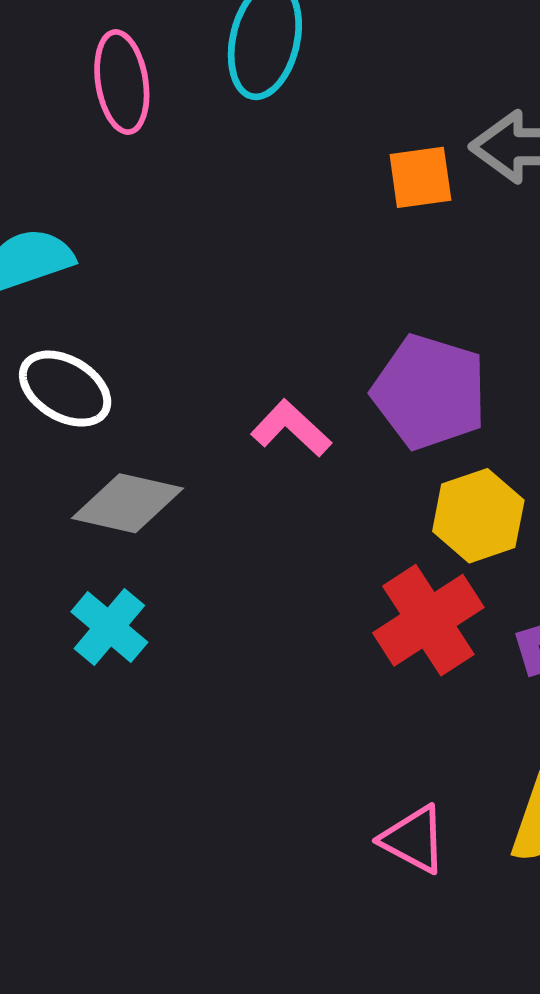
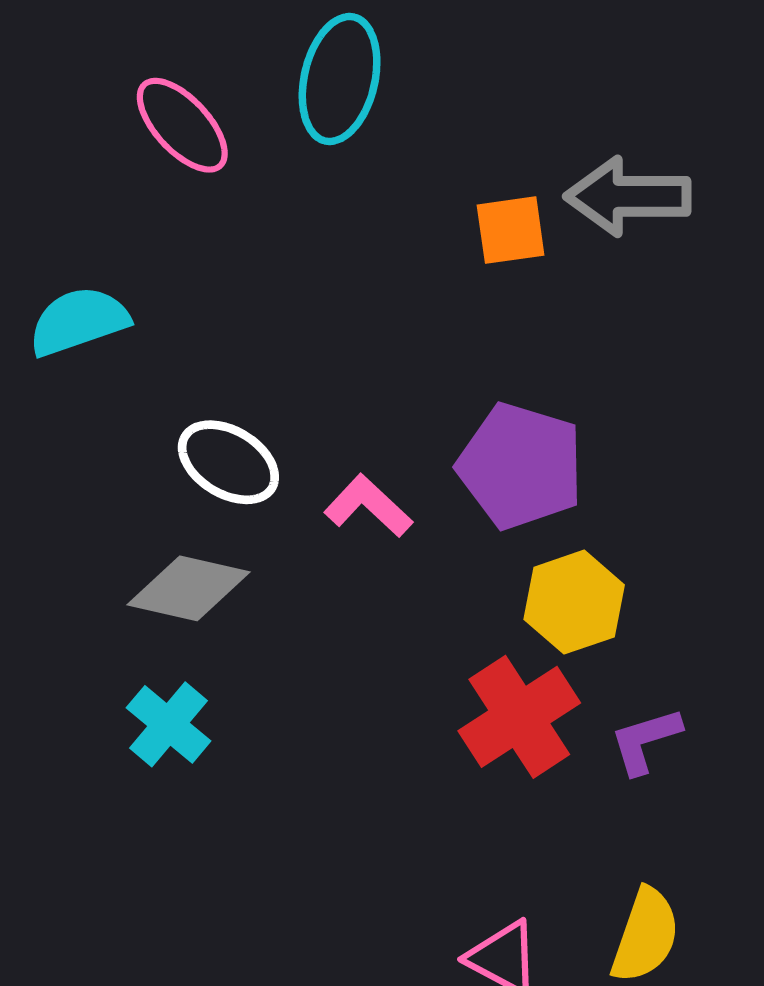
pink ellipse: (122, 82) -> (182, 125), turned -34
white ellipse: (65, 389) -> (228, 462), moved

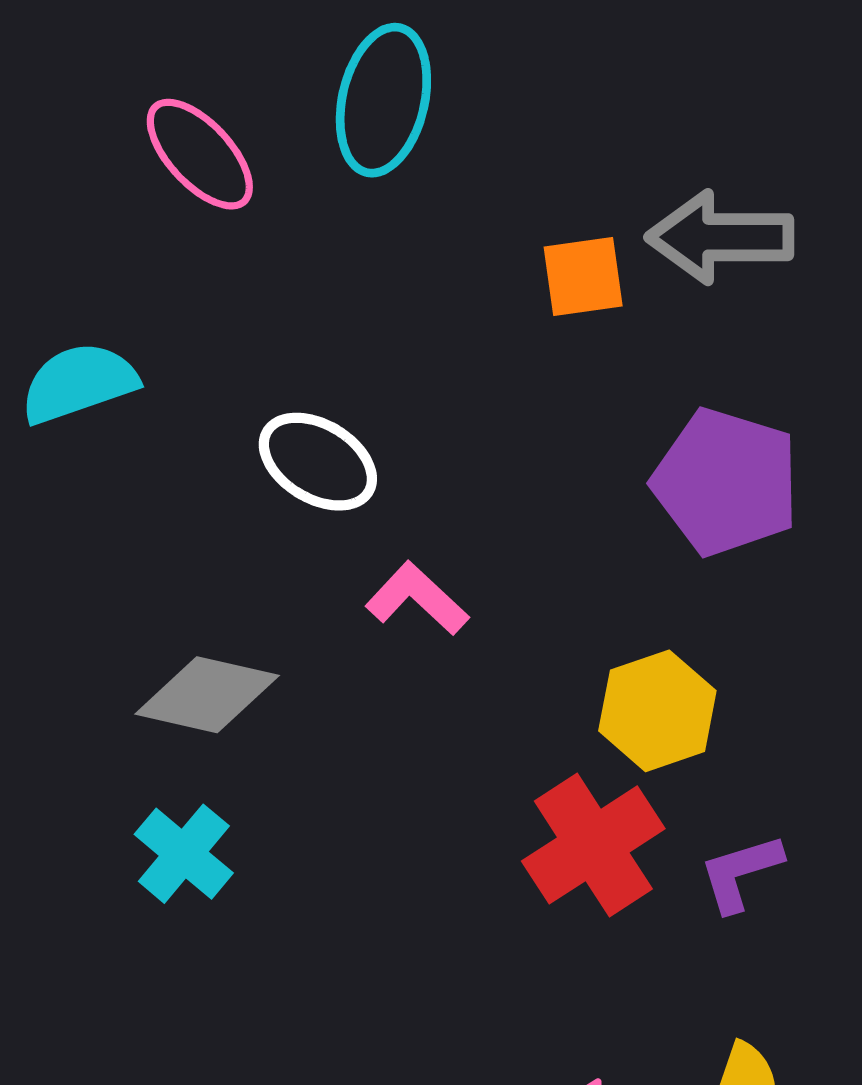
white ellipse: (228, 462) -> (318, 462), moved
purple pentagon: (521, 466) -> (726, 482), moved

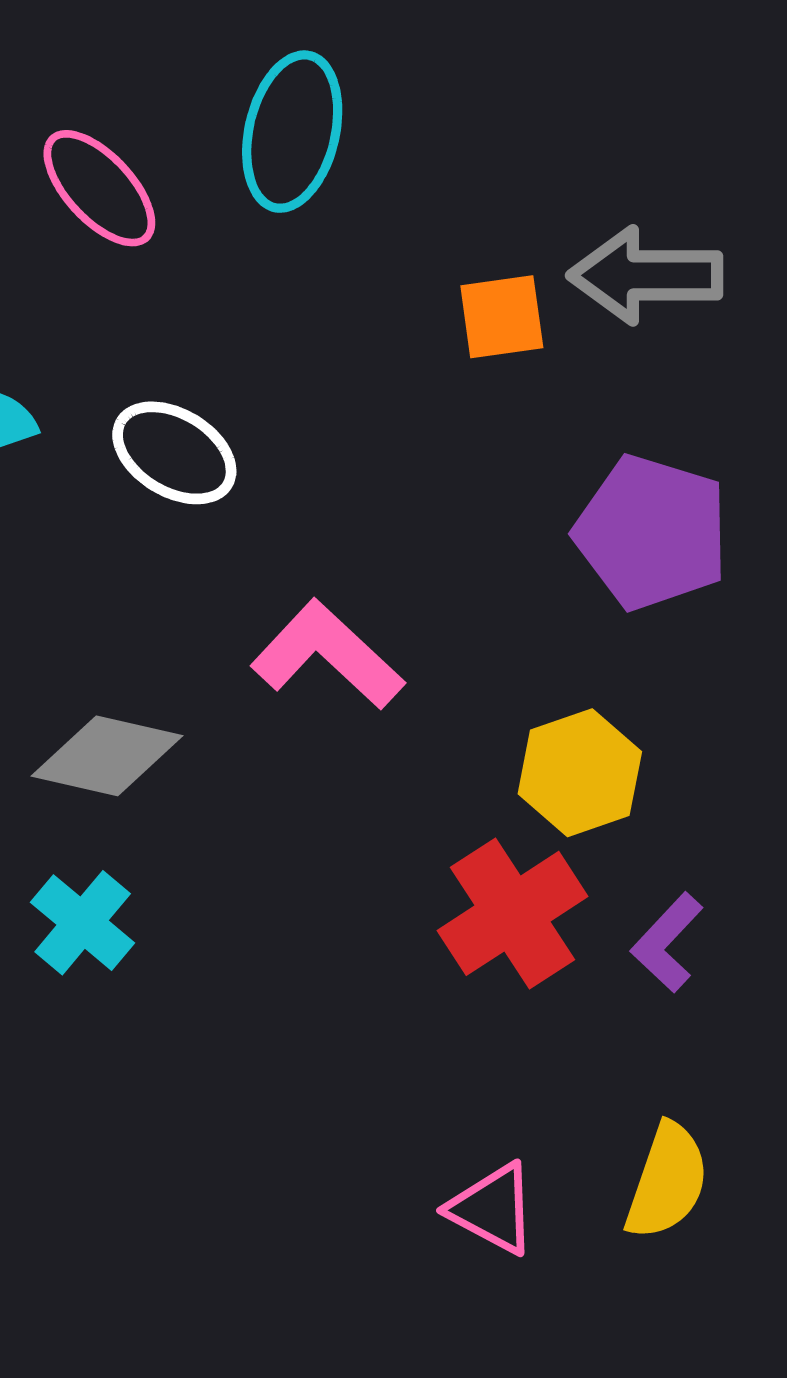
white ellipse: (318, 462) -> (174, 453), moved
pink L-shape: (417, 599) -> (327, 655), size x1.4
purple L-shape: (741, 873) -> (667, 943), turned -30

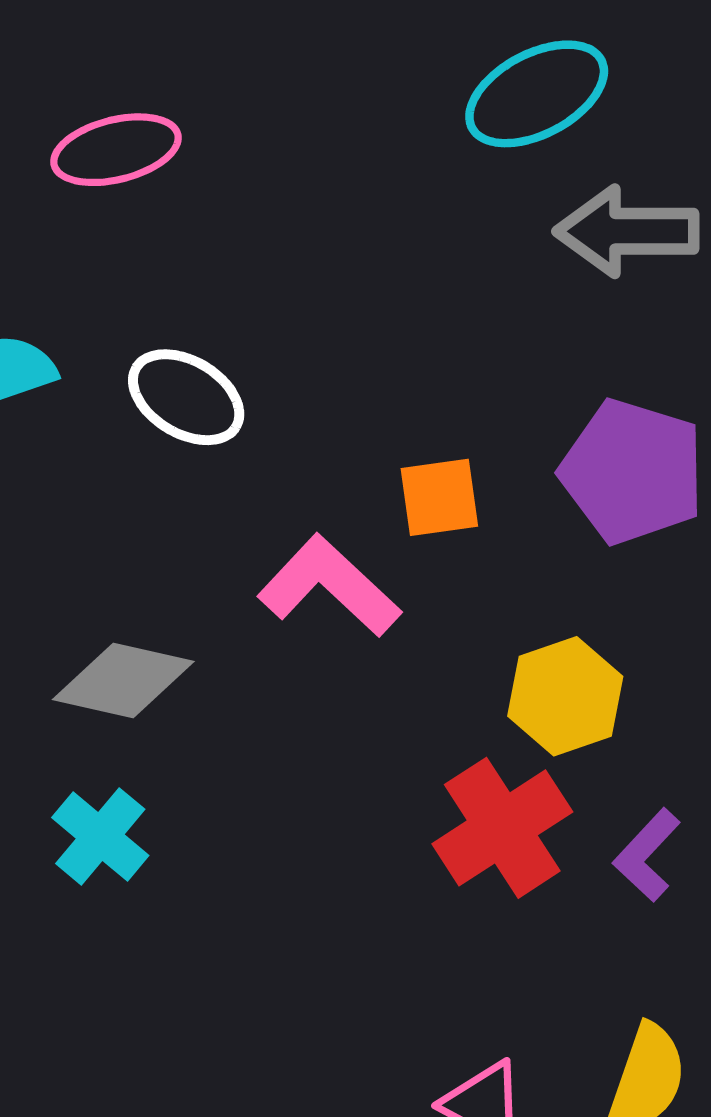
cyan ellipse: (292, 132) -> (537, 94), moved, turned 49
pink ellipse: (99, 188) -> (116, 150), turned -61
orange square: (502, 317) -> (439, 497), moved

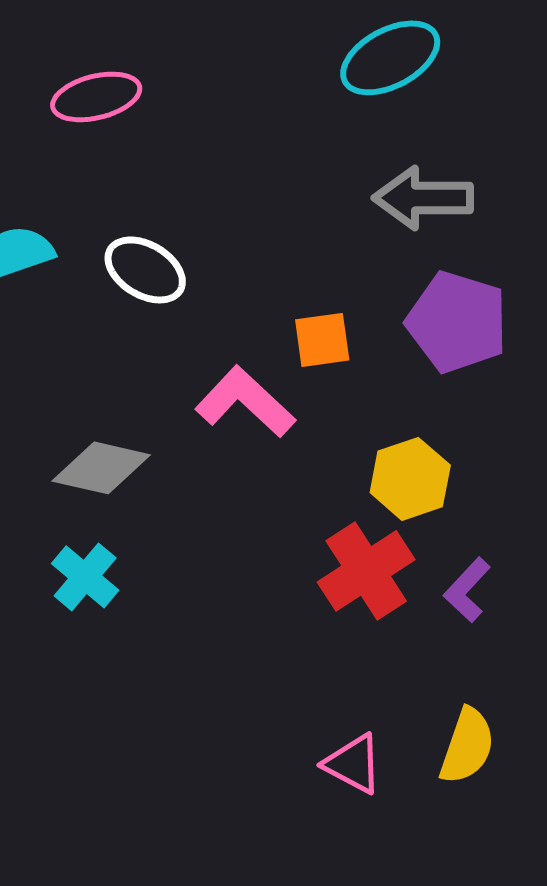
gray arrow: (627, 231) -> (423, 198), moved

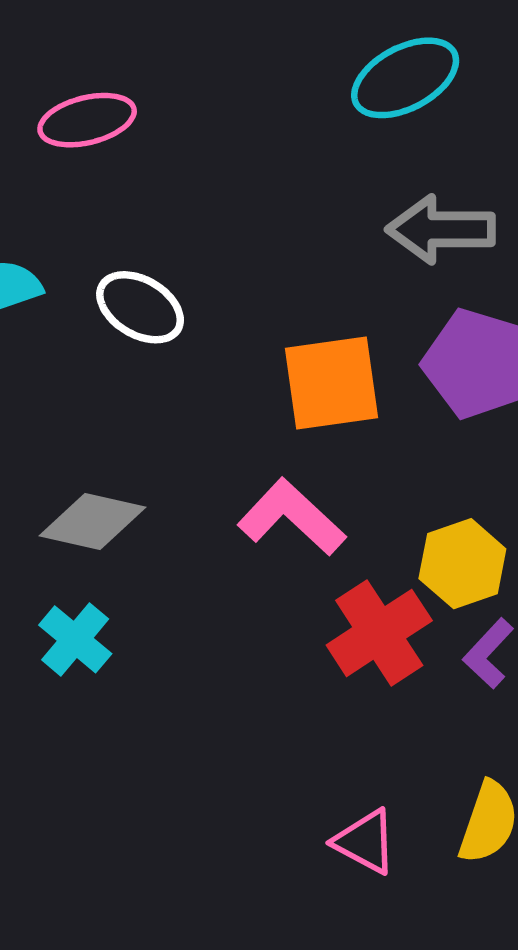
orange square: (322, 340) -> (332, 383), size x1.6
pink L-shape: (245, 402) -> (292, 517), moved
yellow hexagon: (410, 479) -> (462, 564), moved

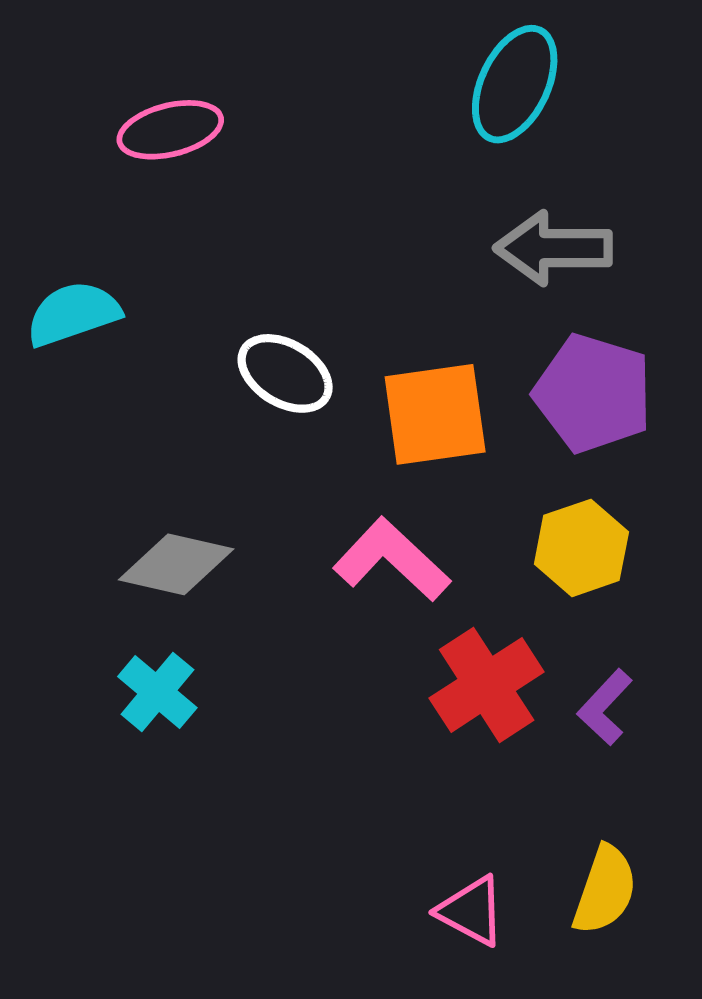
cyan ellipse: (405, 78) -> (515, 84), turned -37
white ellipse: (140, 307) -> (285, 373), moved
yellow hexagon: (462, 564) -> (581, 548), moved

